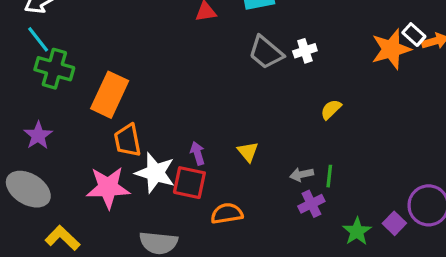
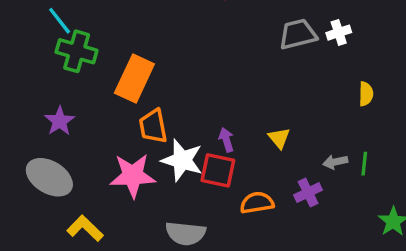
gray trapezoid: (266, 52) -> (298, 34), turned 126
yellow semicircle: (331, 109) -> (366, 94), turned 135
purple cross: (311, 204) -> (308, 193), moved

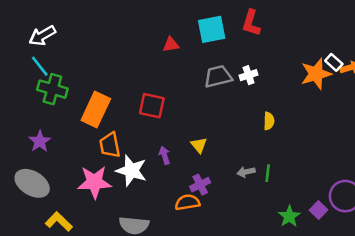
yellow triangle: (279, 138) -> (199, 145), moved
red square: (218, 170) -> (152, 106), moved
purple cross: (308, 193) -> (200, 185), moved

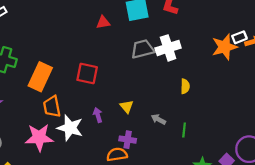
white rectangle: (334, 62) -> (239, 37), turned -64
white cross: (249, 75) -> (168, 48), size x1.6
gray arrow: (246, 172) -> (159, 119), moved, turned 40
purple cross: (200, 185) -> (128, 140), turned 35

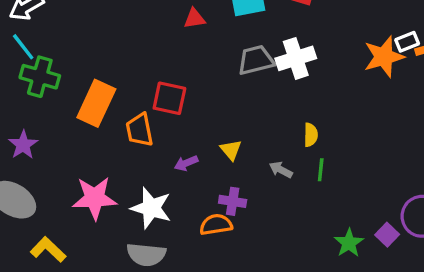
yellow semicircle: (185, 86) -> (311, 135), moved
orange trapezoid: (52, 107) -> (140, 130), moved
purple arrow: (98, 115) -> (186, 163), turned -96
white star: (70, 128) -> (151, 208), moved
green line: (184, 130) -> (321, 170), moved

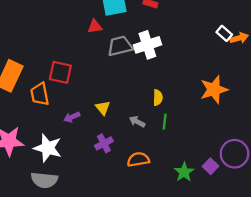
red triangle: (194, 19) -> (95, 27), moved
white rectangle: (407, 42) -> (224, 33), turned 63
orange star: (384, 57) -> (214, 90), moved
purple cross: (233, 201) -> (104, 143), turned -36
orange semicircle: (216, 225) -> (138, 159), moved

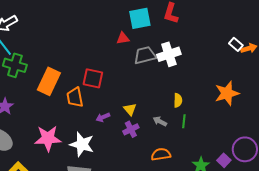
purple cross: (104, 143) -> (131, 129), moved

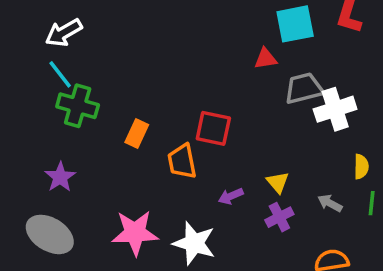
white cross: (169, 54) -> (335, 109), moved
orange rectangle: (49, 81) -> (137, 134), size x0.6

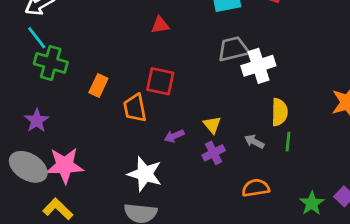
red triangle: (266, 59) -> (160, 25), moved
yellow semicircle: (361, 167) -> (280, 112), size x1.4
pink star: (135, 233) -> (65, 165), moved

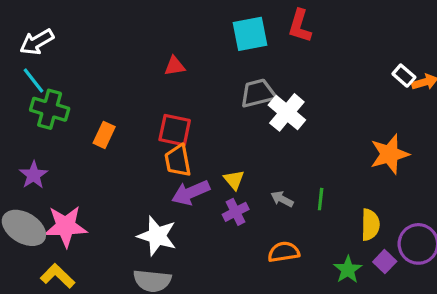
white cross: (258, 66) -> (287, 112), turned -32
orange trapezoid: (135, 108) -> (178, 161), moved
yellow semicircle: (280, 112) -> (370, 225), moved
purple arrow: (174, 136) -> (191, 193), size x1.6

